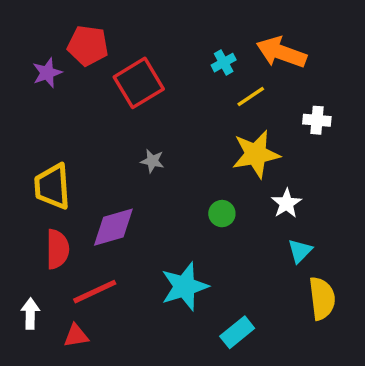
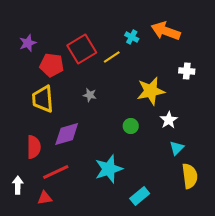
red pentagon: (88, 46) -> (52, 65), moved
cyan cross: (224, 63) -> (132, 37), turned -32
yellow line: (251, 96) -> (112, 57), moved
yellow trapezoid: (52, 186) -> (43, 99), moved

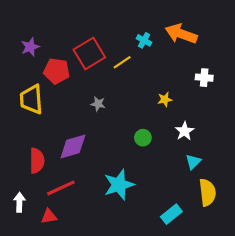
yellow star: (151, 91) -> (165, 99), size x0.5
yellow trapezoid: (43, 99) -> (31, 99), moved
cyan rectangle: (140, 196) -> (171, 214), moved

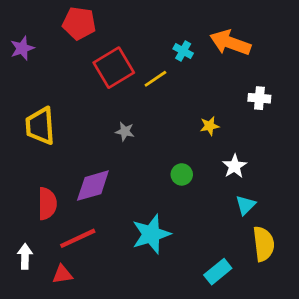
purple star: (30, 47) -> (22, 48), moved
red pentagon: (57, 71) -> (79, 23), moved

